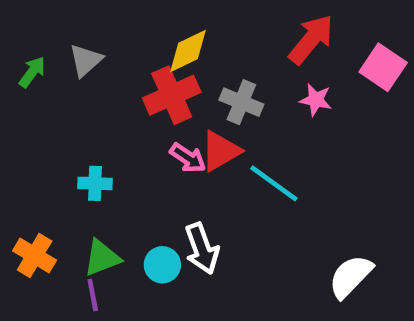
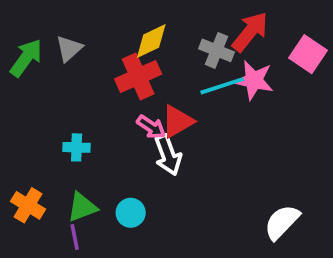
green arrow: (32, 72) -> (26, 58), size x1.5
pink star: (316, 100) -> (254, 80), size x1.5
gray cross: (241, 102) -> (217, 50), moved
cyan line: (274, 183) -> (222, 86), moved, turned -54
white arrow: (202, 249) -> (168, 155), moved

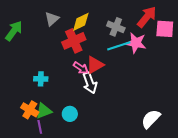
red arrow: (250, 32) -> (147, 17), moved
gray triangle: (69, 49) -> (52, 19), moved
pink square: (308, 54) -> (165, 29), turned -30
orange cross: (28, 205) -> (30, 110), moved

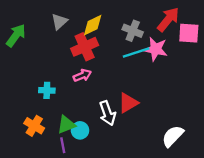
red triangle: (95, 65) -> (128, 103), moved
pink arrow: (81, 68) -> (82, 75), moved, turned -56
white arrow: (90, 83) -> (107, 113), moved
green triangle: (44, 111) -> (66, 125), moved
purple line: (40, 127) -> (63, 145), moved

